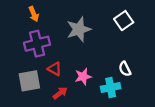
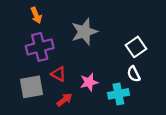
white square: (124, 21) -> (136, 47), moved

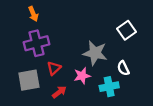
gray star: (84, 32) -> (95, 53), moved, turned 30
white square: (136, 47) -> (127, 30), moved
red triangle: (58, 74) -> (54, 68), turned 48

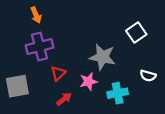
white semicircle: (123, 68) -> (148, 76), moved, turned -48
gray square: (29, 80) -> (17, 86), moved

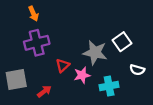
white square: (136, 33) -> (122, 42), moved
red triangle: (58, 73) -> (63, 65), moved
red arrow: (64, 99) -> (44, 91), moved

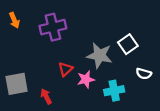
orange arrow: (33, 14) -> (14, 20), moved
purple cross: (37, 43) -> (53, 27), moved
red arrow: (44, 91) -> (46, 96), turned -80

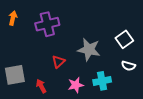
orange arrow: (14, 20) -> (13, 18), turned -144
white square: (128, 44) -> (124, 39), moved
pink star: (86, 79) -> (76, 85), moved

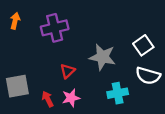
white semicircle: (128, 66) -> (148, 76), size x1.5
pink star: (76, 85) -> (71, 98), moved

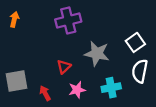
purple cross: (55, 28) -> (68, 20), moved
white semicircle: (148, 76) -> (140, 71), turned 85
pink star: (71, 98) -> (77, 90), moved

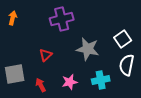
red triangle: (64, 67) -> (46, 55), moved

